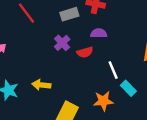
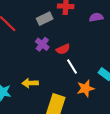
purple semicircle: (99, 33) -> (96, 17), moved
white line: (113, 70) -> (72, 67), moved

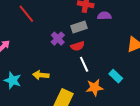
purple semicircle: (96, 17) -> (104, 16), moved
gray rectangle: (45, 19) -> (79, 27), moved

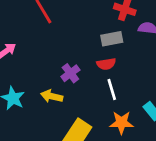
purple cross: (58, 39) -> (70, 73), moved

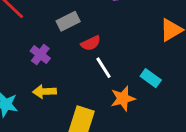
gray rectangle: (112, 39) -> (68, 21), moved
purple cross: (70, 73) -> (40, 55), moved

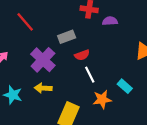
purple cross: (40, 55) -> (43, 60), size x1.6

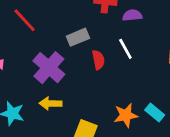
red semicircle: (82, 55) -> (98, 60), turned -80
white line: (90, 75) -> (125, 49), moved
cyan rectangle: (125, 86) -> (155, 113), moved

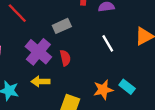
white line: (125, 49) -> (108, 43), moved
red semicircle: (98, 60) -> (65, 58), moved

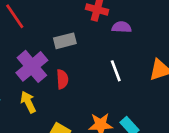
yellow arrow: (41, 81) -> (28, 102), turned 54

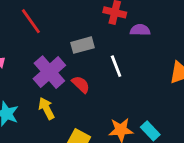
white line: (116, 71) -> (116, 66), moved
red semicircle: (62, 79) -> (81, 84), turned -42

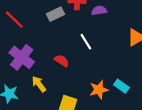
gray rectangle: (83, 45) -> (56, 14), moved
purple cross: (49, 72) -> (22, 57), moved

